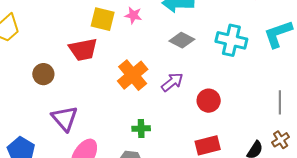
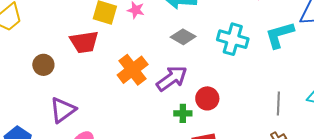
purple arrow: (172, 82) -> (172, 78), size x1.4
purple triangle: (65, 118) -> (63, 110), turned 32
green cross: (141, 129) -> (183, 113), moved

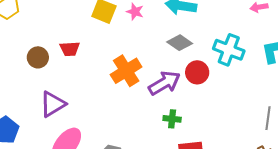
red trapezoid: (84, 42) -> (70, 49), moved, size x0.7
red circle: (207, 98) -> (197, 72), moved

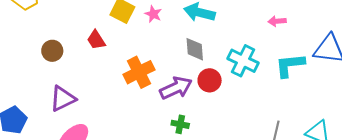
gray diamond: (180, 43) -> (195, 49), turned 45
red trapezoid: (70, 49) -> (96, 40), moved, turned 55

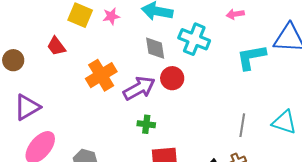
pink star: (153, 14) -> (111, 16), turned -30
cyan cross: (243, 61) -> (194, 39), moved

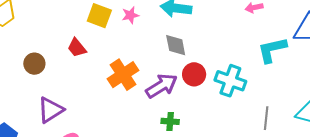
cyan cross: (194, 39) -> (230, 81), moved

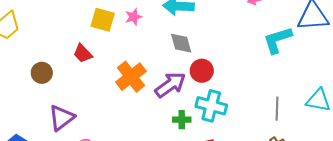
cyan cross: (230, 81) -> (211, 106), moved

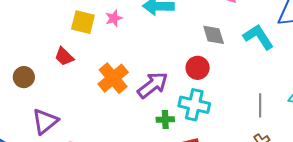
cyan L-shape: (278, 40) -> (258, 37), turned 76
gray diamond: (181, 43) -> (214, 35), moved
red circle: (202, 71) -> (198, 68), moved

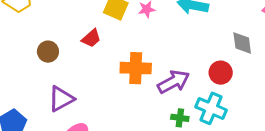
red trapezoid: (64, 57) -> (91, 38), turned -95
orange cross: (113, 78) -> (136, 68), turned 32

